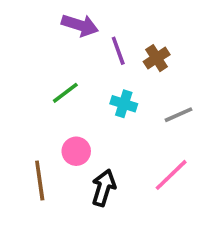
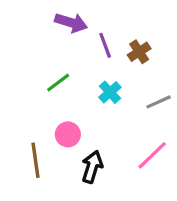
cyan cross: (124, 104) -> (110, 92), turned 30

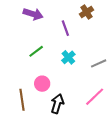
purple arrow: (71, 23) -> (33, 14), moved
brown cross: (139, 52) -> (87, 12), moved

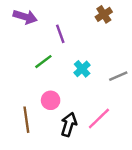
purple arrow: (33, 14) -> (25, 17), moved
purple line: (65, 28) -> (60, 34), moved
pink line: (95, 97) -> (99, 118), moved

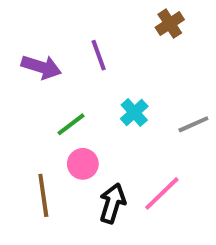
purple arrow: (25, 17) -> (41, 67), moved
green line: (43, 62) -> (71, 124), moved

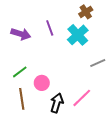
cyan cross: (134, 112) -> (78, 35), moved, size x1.5
green line: (71, 124) -> (20, 72), moved

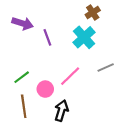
purple line: (50, 28) -> (47, 37), moved
purple arrow: (21, 34) -> (23, 23), moved
pink line: (82, 98) -> (70, 76), moved

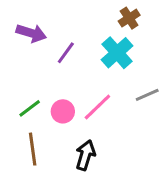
purple line: (47, 37) -> (66, 53), turned 56
pink circle: (45, 89) -> (63, 111), moved

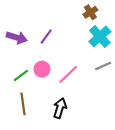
purple arrow: (31, 33) -> (17, 38), moved
cyan cross: (117, 53) -> (100, 36), moved
pink circle: (63, 111) -> (42, 69), moved

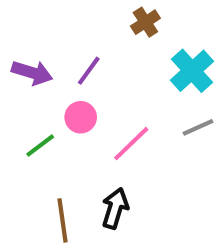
brown cross: (90, 12) -> (145, 22), moved
pink circle: (42, 69) -> (81, 117), moved
brown line: (23, 104) -> (62, 220), moved

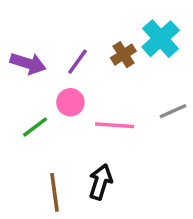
brown cross: (145, 22) -> (123, 55), moved
cyan cross: (192, 71) -> (161, 39), moved
pink line: (131, 144) -> (115, 125), turned 48

